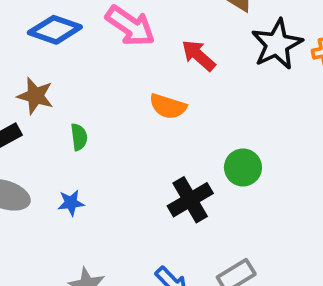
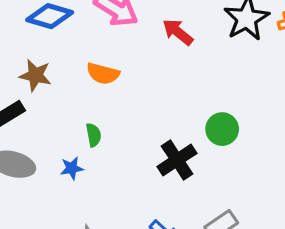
orange semicircle: (168, 106) -> (103, 74), moved
green semicircle: (79, 137) -> (94, 135), moved

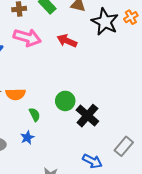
orange semicircle: (103, 74) -> (16, 94), moved
green circle: (222, 129) -> (65, 101), moved

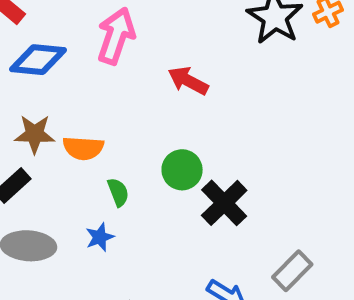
pink arrow: (27, 38) -> (116, 36), turned -92
red arrow: (67, 41) -> (188, 81), moved

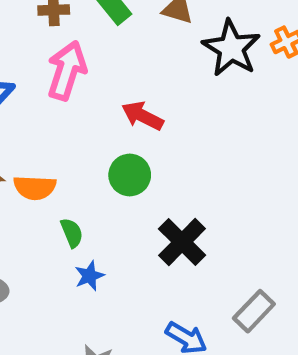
green circle: (182, 170) -> (130, 175), moved
blue star: (100, 237) -> (89, 276), moved

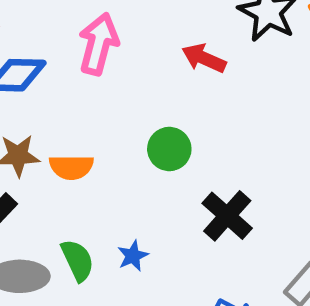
red arrow: (142, 116) -> (204, 58), moved
green semicircle: (72, 233) -> (78, 260), moved, size x1.4

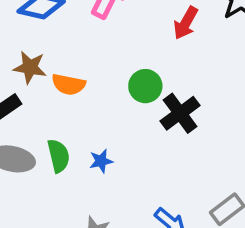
red arrow: (204, 58) -> (186, 23), turned -96
black cross: (227, 216) -> (180, 113), moved

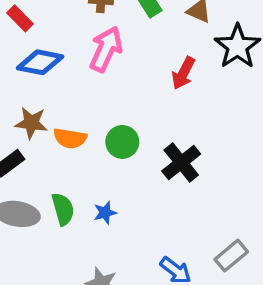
green circle: (145, 86) -> (122, 142), moved

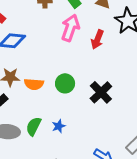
pink arrow: (106, 49) -> (70, 28), moved
green semicircle: (63, 209) -> (34, 126), turned -132

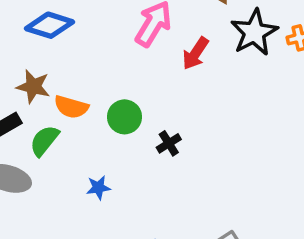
black cross: (101, 92) -> (169, 143), moved, size x0.6
green semicircle: (34, 126) -> (44, 141), moved

